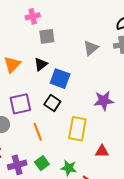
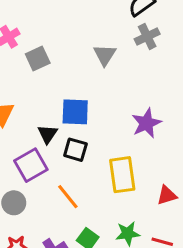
black triangle: (41, 64) -> (48, 134), moved

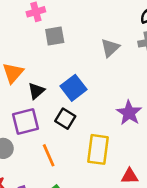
blue square: (75, 112) -> (73, 88), turned 35
purple star: (146, 123) -> (129, 113), turned -30
black triangle: (48, 134) -> (36, 91), moved

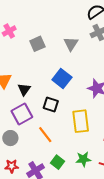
gray square: (55, 36) -> (37, 44), moved
blue square: (73, 88) -> (62, 79), moved

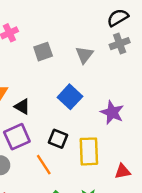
black triangle: (24, 89) -> (22, 106), turned -40
black square: (51, 105) -> (58, 139), moved

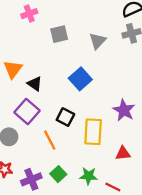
purple star: (112, 112) -> (124, 110), moved
purple square: (17, 137) -> (27, 112), turned -30

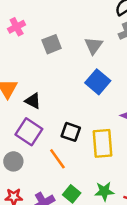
blue square: (80, 79) -> (98, 82), moved

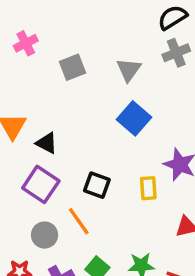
yellow rectangle: (102, 143) -> (148, 188), moved, size x0.6
gray circle: (13, 161) -> (45, 235), moved

